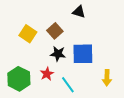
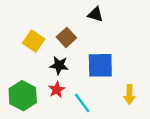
black star: (58, 54) -> (59, 65), moved

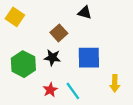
yellow square: (34, 41) -> (15, 17), moved
red star: (57, 90) -> (50, 90), moved
green hexagon: (23, 96) -> (23, 64), moved

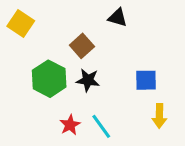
black star: (52, 58) -> (88, 80), moved
blue square: (89, 58) -> (146, 80), moved, size x0.7
green hexagon: (23, 64) -> (49, 79), moved

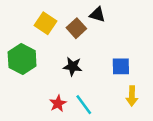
yellow square: (21, 24) -> (46, 23), moved
brown square: (82, 46) -> (76, 28), moved
green hexagon: (49, 79) -> (22, 59), moved

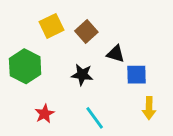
black triangle: (97, 15) -> (116, 54), moved
yellow square: (46, 23) -> (52, 26), turned 30
red star: (58, 103) -> (45, 114), moved

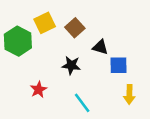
green hexagon: (25, 66) -> (18, 41), moved
red star: (45, 114) -> (39, 90), moved

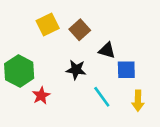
green hexagon: (18, 41) -> (19, 71), moved
cyan line: (82, 103) -> (102, 97), moved

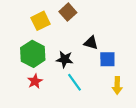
brown square: (80, 30) -> (68, 12), moved
green hexagon: (19, 71) -> (33, 54), moved
cyan line: (102, 97) -> (74, 82), moved

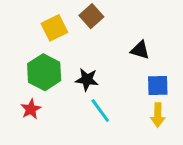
black triangle: (91, 43) -> (140, 50), moved
blue square: (107, 59) -> (158, 85), moved
red star: (35, 81) -> (31, 109), moved

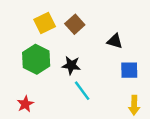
brown square: (91, 16) -> (75, 24), moved
red star: (31, 109) -> (25, 104), moved
yellow arrow: (158, 115) -> (134, 105), moved

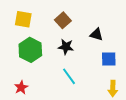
yellow square: (45, 23) -> (23, 19), moved, turned 36
black star: (71, 65) -> (66, 47), moved

